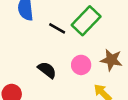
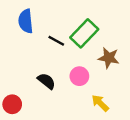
brown star: (111, 60) -> (109, 58), moved

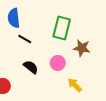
green rectangle: (84, 33) -> (62, 28), turned -30
black line: (56, 41) -> (25, 39), moved

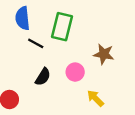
green rectangle: (62, 28) -> (62, 27), moved
black semicircle: (31, 67) -> (43, 77), turned 84

